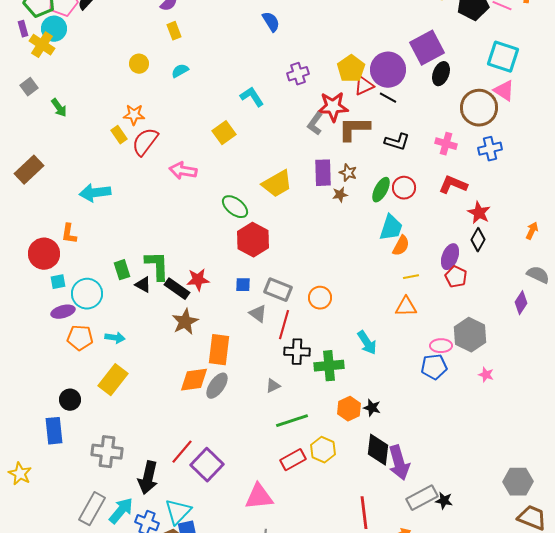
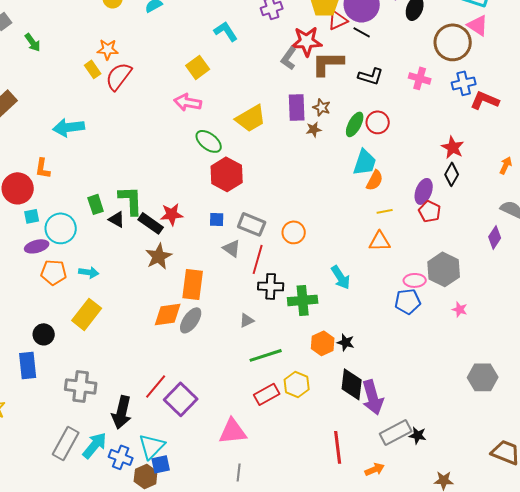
pink arrow: (183, 171) -> (188, 102), moved
red L-shape: (453, 185) -> (485, 100), moved
gray hexagon: (518, 482) -> (483, 377), moved

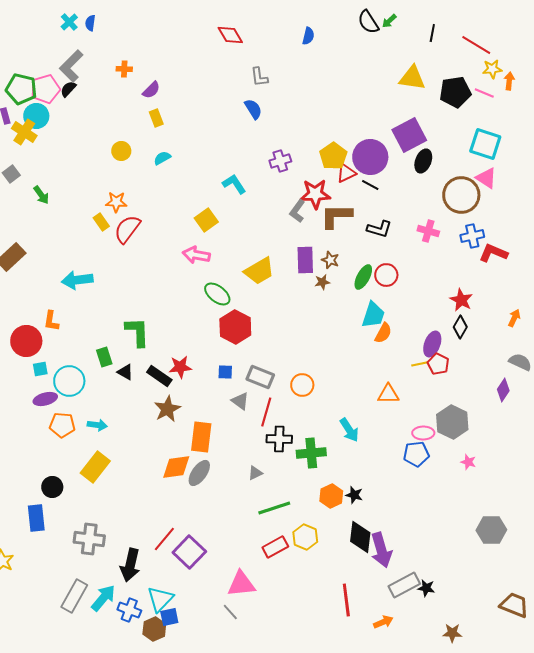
green L-shape: (131, 200) -> (137, 332), moved
yellow line: (385, 211) -> (419, 364), moved
gray line: (239, 472) -> (230, 612), moved, turned -48

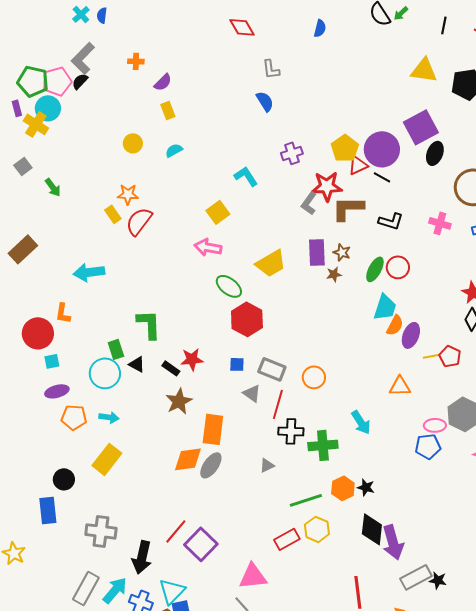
purple ellipse: (432, 344) -> (411, 335), moved
black rectangle: (159, 376) -> (171, 368), size x0.7
cyan circle: (69, 381) -> (105, 373), moved
green line: (274, 508) -> (306, 500), moved

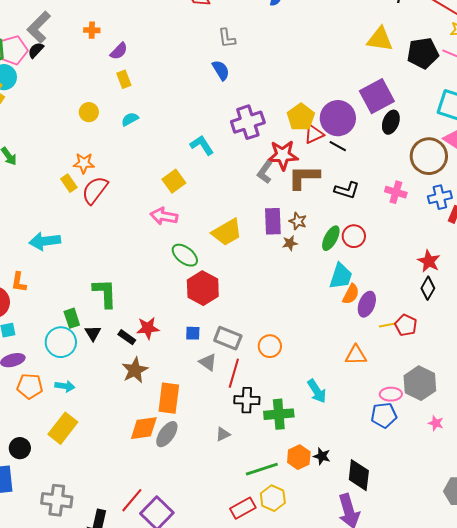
purple cross: (292, 153) -> (248, 122), size x1.5
black triangle: (137, 364) -> (93, 333), turned 30
black diamond: (372, 529) -> (359, 475), moved

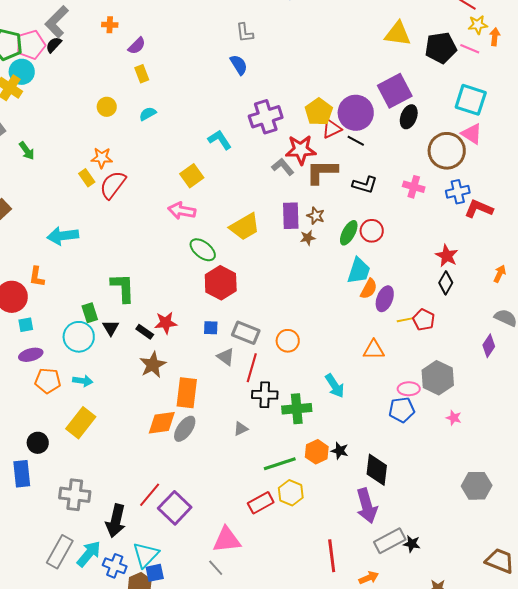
gray L-shape: (265, 172) -> (283, 167), turned 105

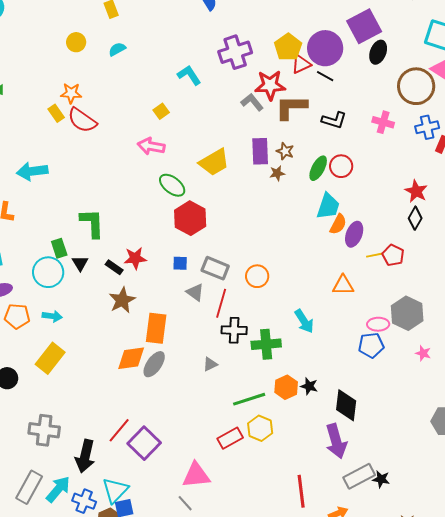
yellow square: (192, 176) -> (161, 111), size x0.7
red semicircle: (113, 185) -> (82, 120), turned -92

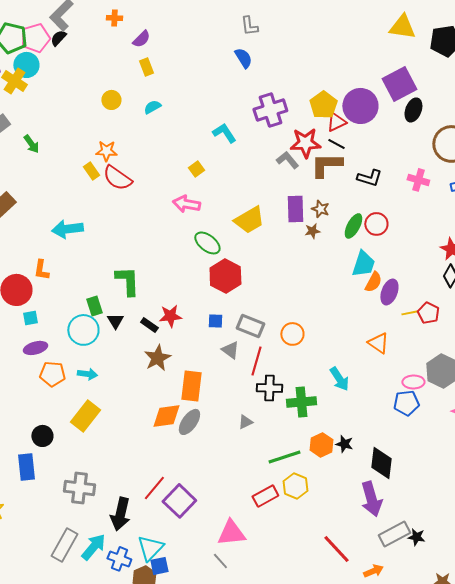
black line: (325, 76) -> (336, 144), moved
orange triangle: (343, 285) -> (378, 343), turned 35
red line: (301, 491) -> (336, 549), turned -36

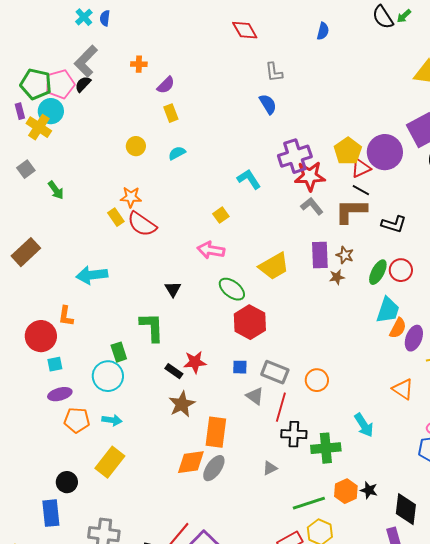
red star: (305, 143) -> (310, 176), moved
black triangle: (115, 321) -> (173, 289), moved

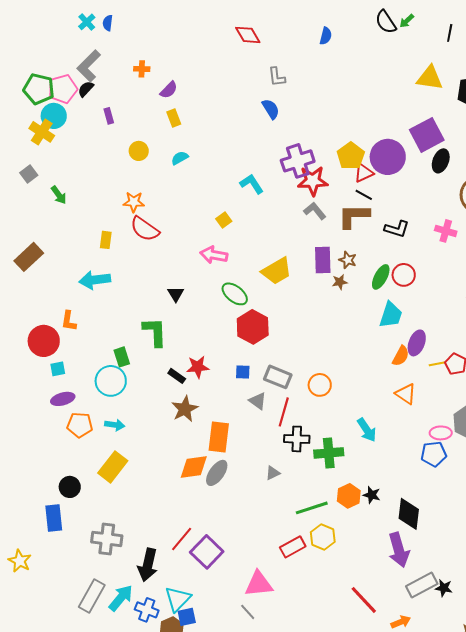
purple rectangle: (20, 111) -> (109, 116), moved
yellow rectangle: (116, 217) -> (106, 240), moved, turned 42
orange semicircle: (398, 328) -> (401, 356), moved

